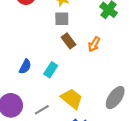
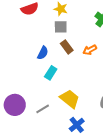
orange arrow: (94, 44) -> (90, 50), turned 32
blue semicircle: (25, 66) -> (43, 53), moved

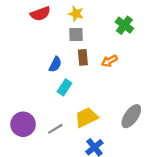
brown rectangle: (67, 47) -> (83, 57), turned 32
yellow trapezoid: (70, 99) -> (86, 117), turned -65

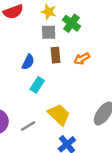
green cross: (124, 25) -> (71, 23), moved
yellow trapezoid: (86, 117) -> (59, 115), turned 70

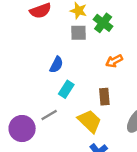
brown rectangle: (55, 55) -> (104, 97), moved
gray line: (28, 126) -> (49, 115), moved

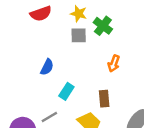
orange arrow: (114, 61) -> (114, 63), turned -42
blue semicircle: (56, 65) -> (47, 67), moved

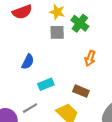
cyan rectangle: (66, 91) -> (46, 84), turned 35
brown rectangle: (104, 99) -> (81, 91), turned -63

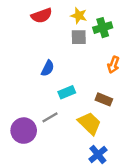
green cross: (80, 23) -> (103, 28), turned 36

